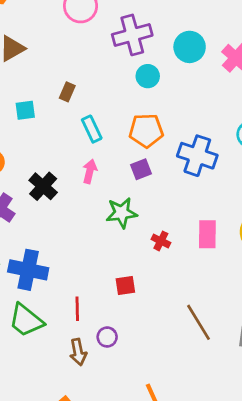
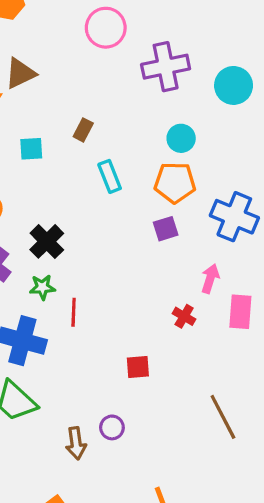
cyan circle: (148, 76) -> (181, 138), moved
pink arrow: (90, 171) -> (210, 279), moved
green star: (122, 213) -> (42, 287), moved, size x0.7
red line: (77, 309) -> (74, 312), moved

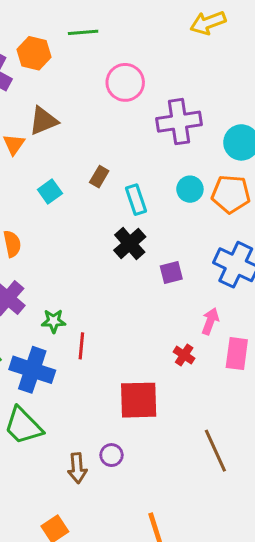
cyan square: (31, 149) -> (50, 192), turned -35
cyan rectangle: (110, 176) -> (136, 200), moved
orange pentagon: (175, 183) -> (231, 194), moved
black cross: (47, 241) -> (130, 244), moved
red square: (138, 367) -> (139, 400), size x1.8

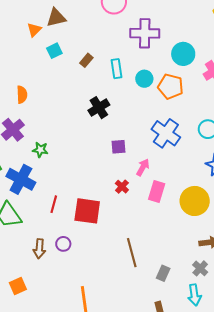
cyan square: (50, 192) -> (54, 51), moved
cyan rectangle: (136, 200) -> (116, 69), moved
purple square: (171, 273) -> (119, 147), moved
red line: (81, 346) -> (54, 204), moved

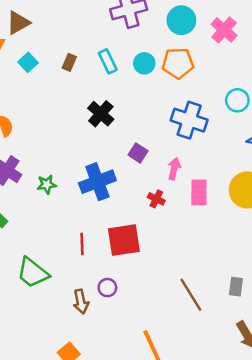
purple square: (119, 147) -> (138, 153), turned -35
blue cross: (21, 179) -> (97, 182), moved, turned -32
brown line: (132, 253) -> (191, 295), moved

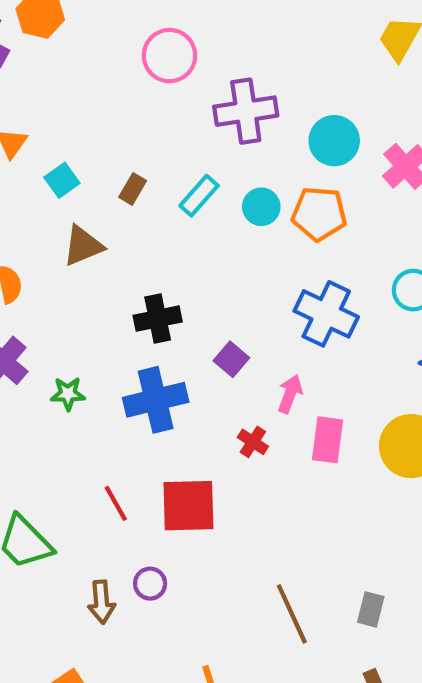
brown triangle: (18, 23) -> (83, 246), moved
cyan rectangle: (108, 61) -> (199, 196), turned 60
black cross: (101, 114) -> (158, 319), moved, turned 30
red line: (82, 244) -> (116, 503), turned -35

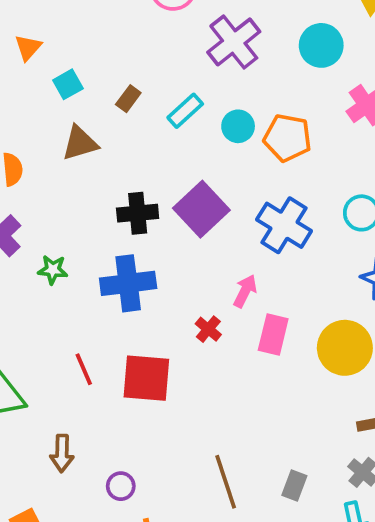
purple cross: (246, 111) -> (234, 42), turned -36
cyan circle: (334, 141) -> (321, 45), moved
purple square: (231, 359) -> (201, 209), moved, size x1.8
purple circle: (150, 584) -> (121, 486), moved

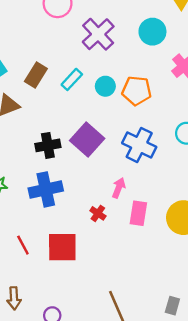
brown rectangle: (128, 99) -> (36, 75), size x1.5
gray rectangle: (294, 485) -> (172, 306), moved

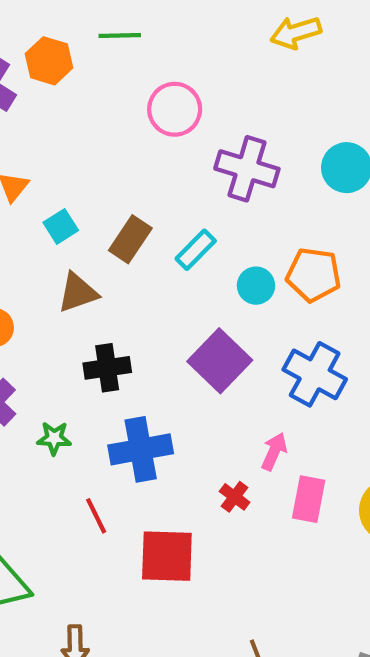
purple cross: (98, 34) -> (247, 169), turned -32
cyan circle: (105, 86) -> (256, 286), moved
black cross: (48, 145) -> (107, 368), moved
red line: (23, 245) -> (96, 516), moved

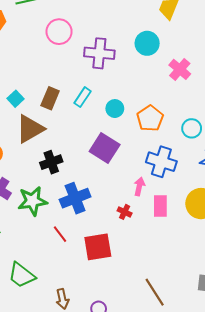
orange pentagon: (314, 275) -> (150, 118), moved, turned -30
brown triangle: (78, 293) -> (30, 129), size x1.4
blue cross: (315, 374) -> (161, 162), moved
green star: (54, 438) -> (32, 201), size x1.8

